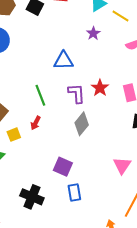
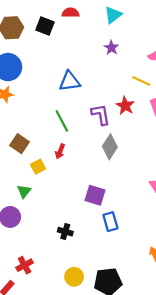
yellow line: (120, 16) -> (141, 81), moved
blue triangle: (64, 61) -> (70, 81), moved
black cross: (32, 197) -> (65, 232), size x0.6

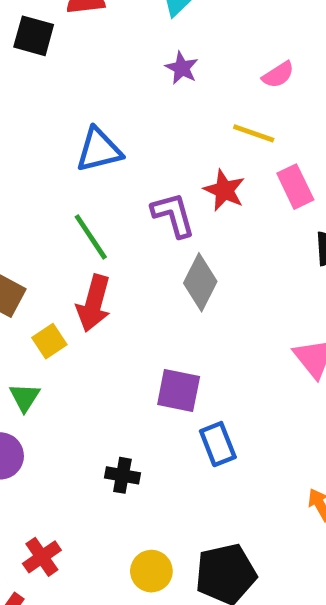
red arrow: (60, 151) -> (94, 303), size x1.6

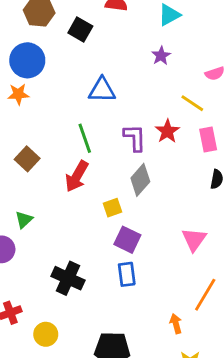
black square: (34, 36) -> (80, 30), moved
yellow square: (49, 341) -> (113, 208), moved
purple square: (179, 390) -> (127, 240), moved
black cross: (122, 475) -> (68, 278), size x1.6
yellow circle: (151, 571) -> (46, 334), moved

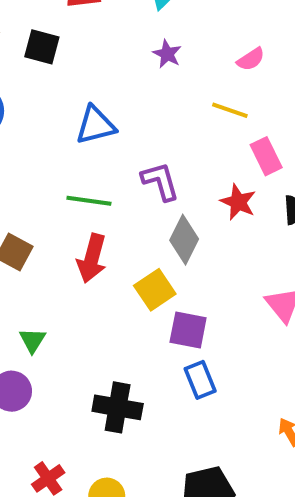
red star: (167, 131) -> (238, 202), moved
green line: (85, 138) -> (89, 201), turned -48
yellow square: (113, 208) -> (155, 290), size x1.4

